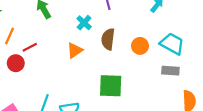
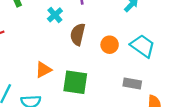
orange triangle: (75, 50) -> (43, 70), moved
gray rectangle: (170, 71) -> (132, 84), moved

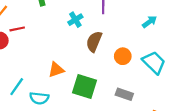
gray rectangle: (132, 84) -> (124, 94), moved

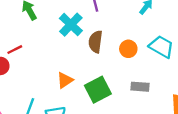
cyan cross: (75, 20) -> (71, 25), size x1.5
green square: (84, 87) -> (98, 90), turned -30

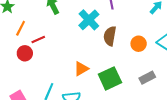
gray rectangle: (140, 87) -> (147, 78), turned -35

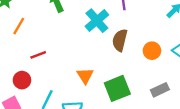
red line: (38, 40) -> (38, 55), moved
red circle: (25, 53) -> (22, 80), moved
orange triangle: (81, 69) -> (85, 76), turned -35

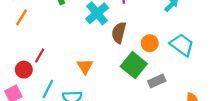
red line: (38, 55) -> (40, 55), moved, turned -40
green square: (117, 88) -> (134, 65), moved, turned -30

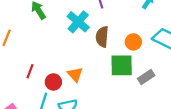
green square: (134, 65) -> (122, 65), turned -30
red circle: (24, 70) -> (53, 82), moved

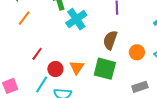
cyan cross: (78, 22) -> (76, 19), moved
green square: (122, 65) -> (105, 69), moved

